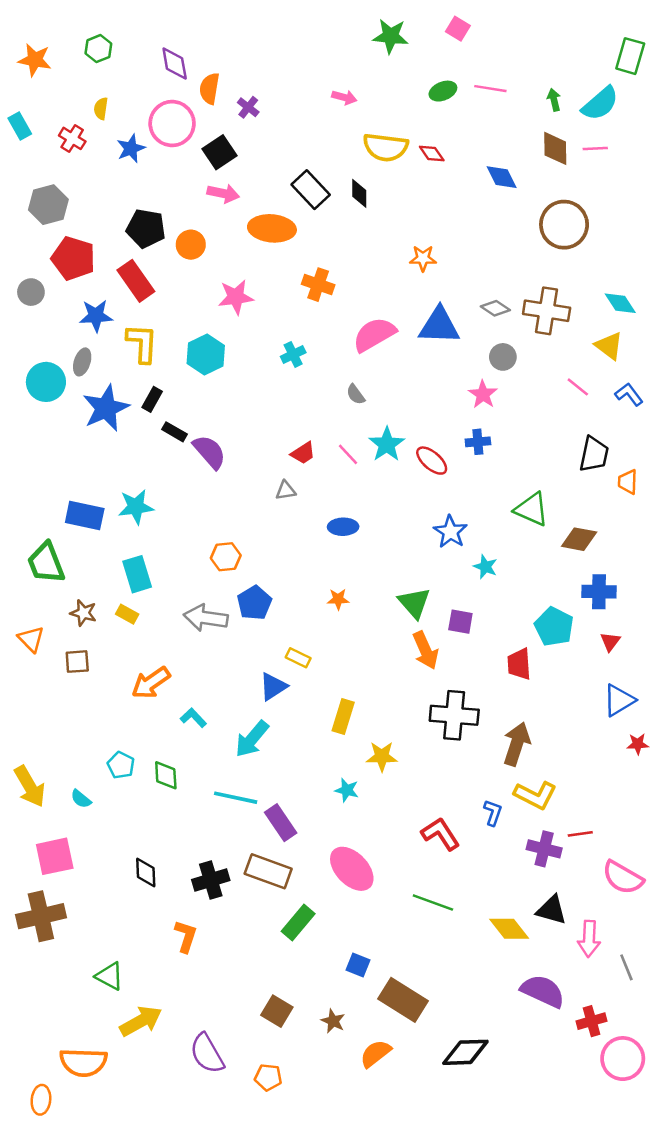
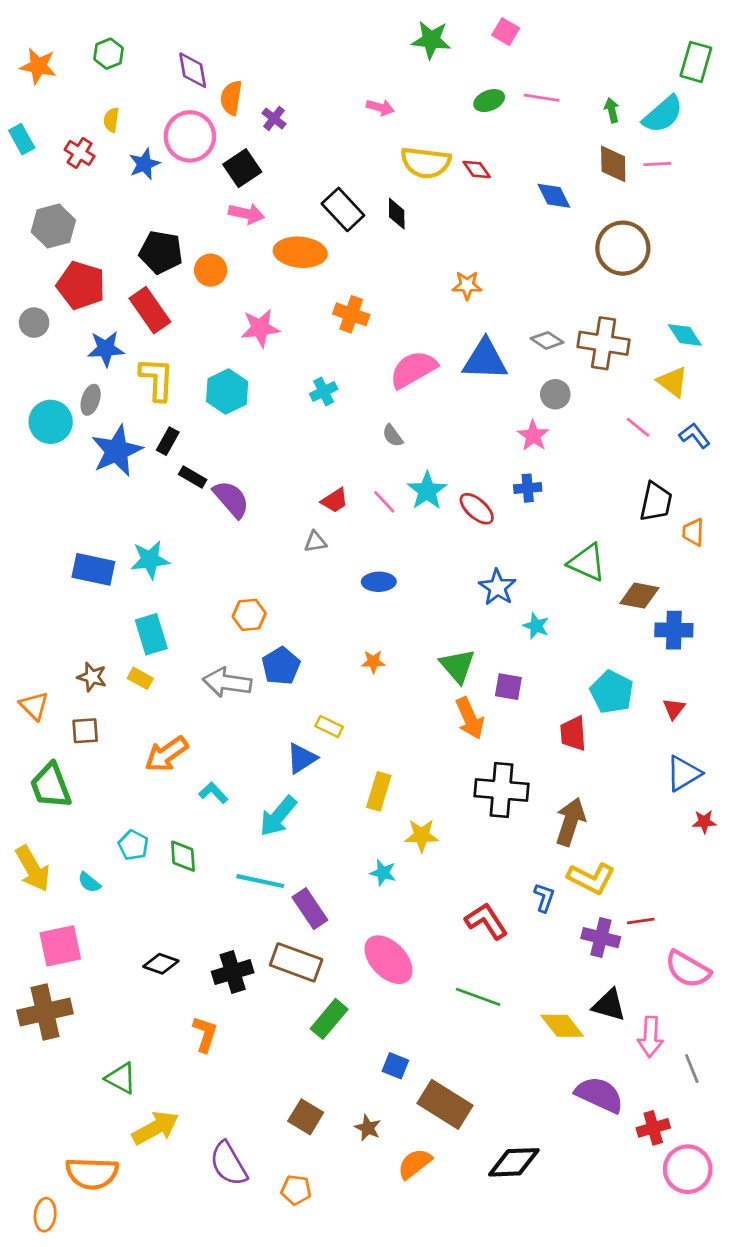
green trapezoid: (46, 563) -> (51, 786), moved
blue cross: (599, 592) -> (674, 630), moved
black diamond: (146, 873) -> (161, 964), turned -68

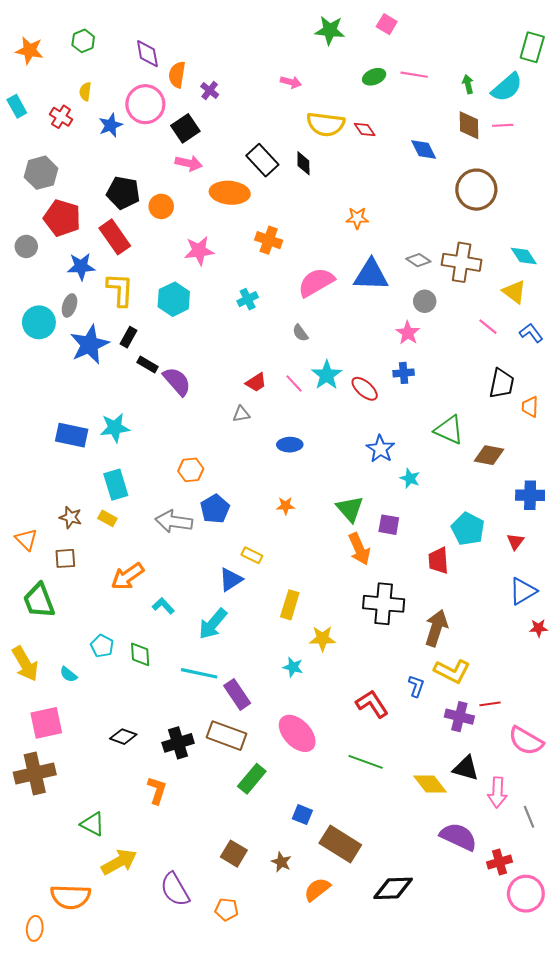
blue cross: (674, 630) -> (530, 495), moved

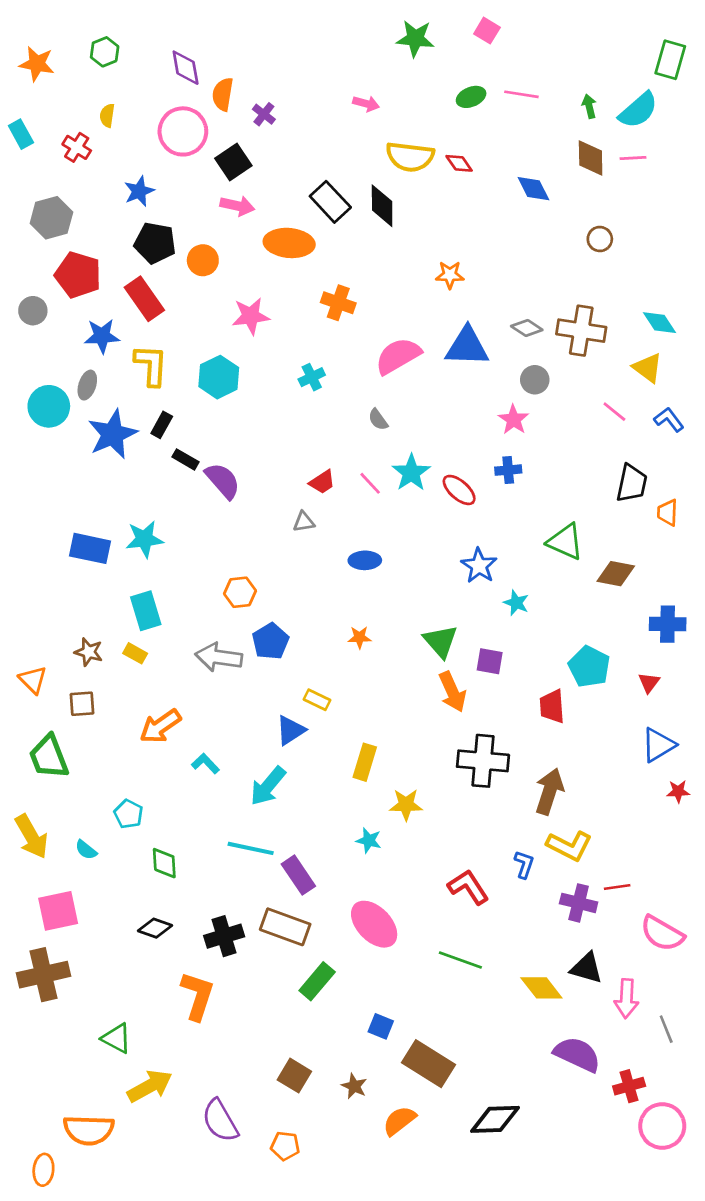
blue star: (111, 125) -> (139, 191), moved
black diamond: (303, 163) -> (382, 206), size x1.4
brown circle: (476, 190) -> (600, 239), size x0.5
green diamond: (140, 654) -> (164, 863), moved
orange L-shape: (157, 790) -> (198, 996), size x1.4

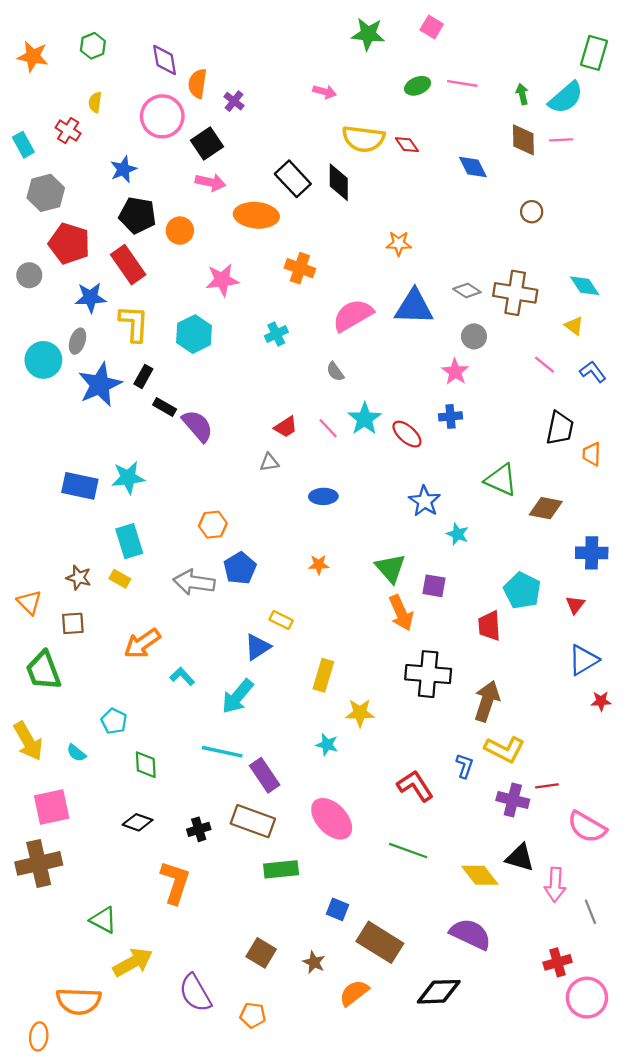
cyan rectangle: (21, 134) -> (23, 145), moved
yellow triangle: (648, 368) -> (574, 326), size x0.7
black cross: (224, 936) -> (199, 829), size x0.7
green rectangle: (317, 981) -> (281, 869), turned 44
purple semicircle: (577, 1054) -> (470, 934), moved

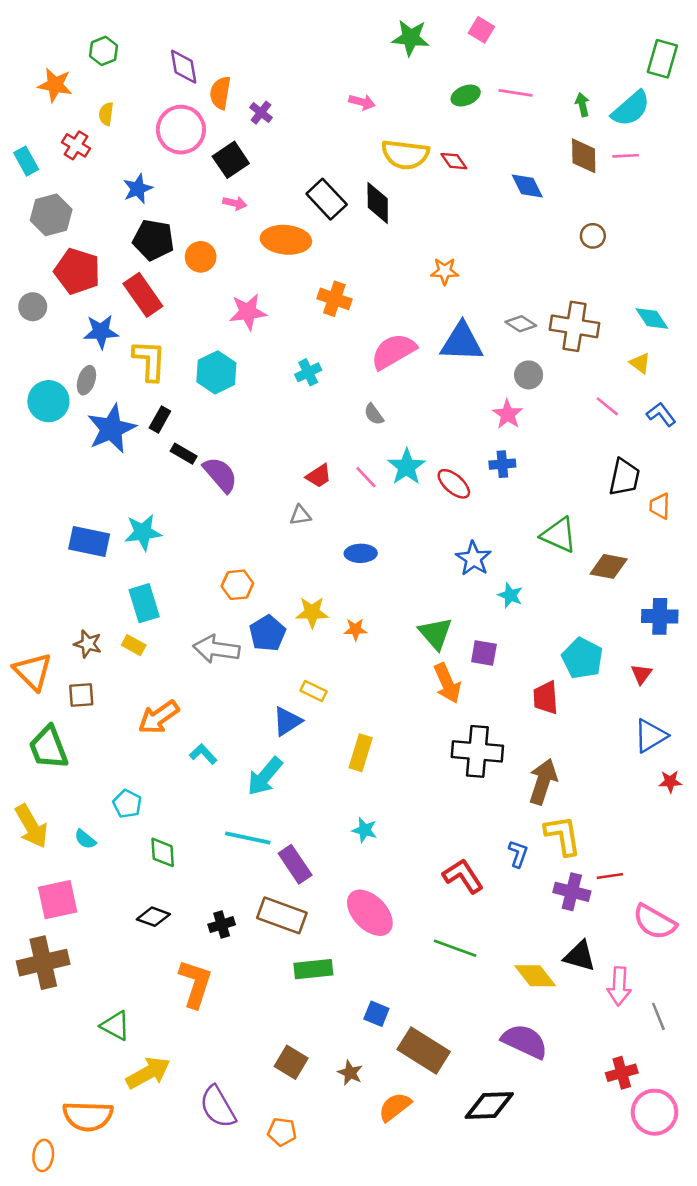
orange star: (33, 56) -> (55, 85), moved
pink arrow: (210, 182) -> (235, 203), size x0.7
orange triangle: (29, 602) -> (33, 671), size x1.4
yellow star: (360, 713) -> (312, 612), moved
yellow L-shape: (505, 749) -> (563, 835), turned -126

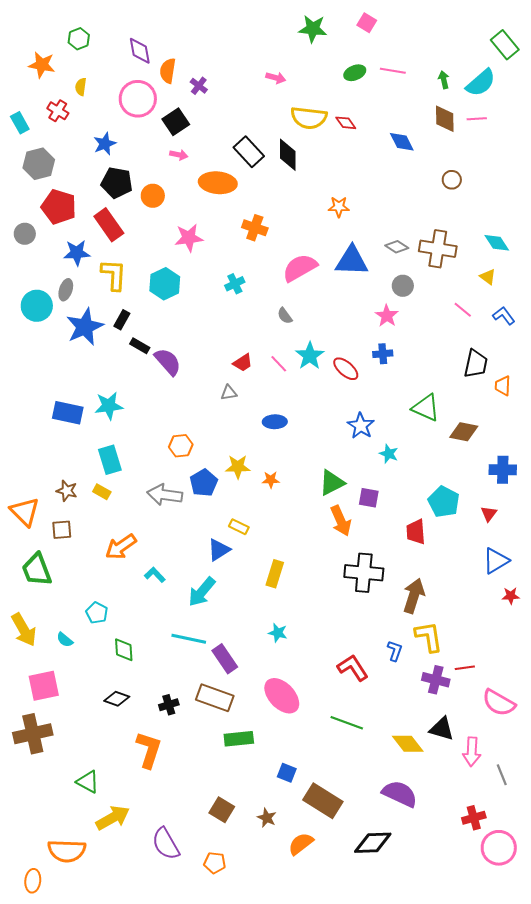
green rectangle: (662, 59) -> (505, 45), turned -56
green triangle: (435, 633) -> (332, 483), turned 44

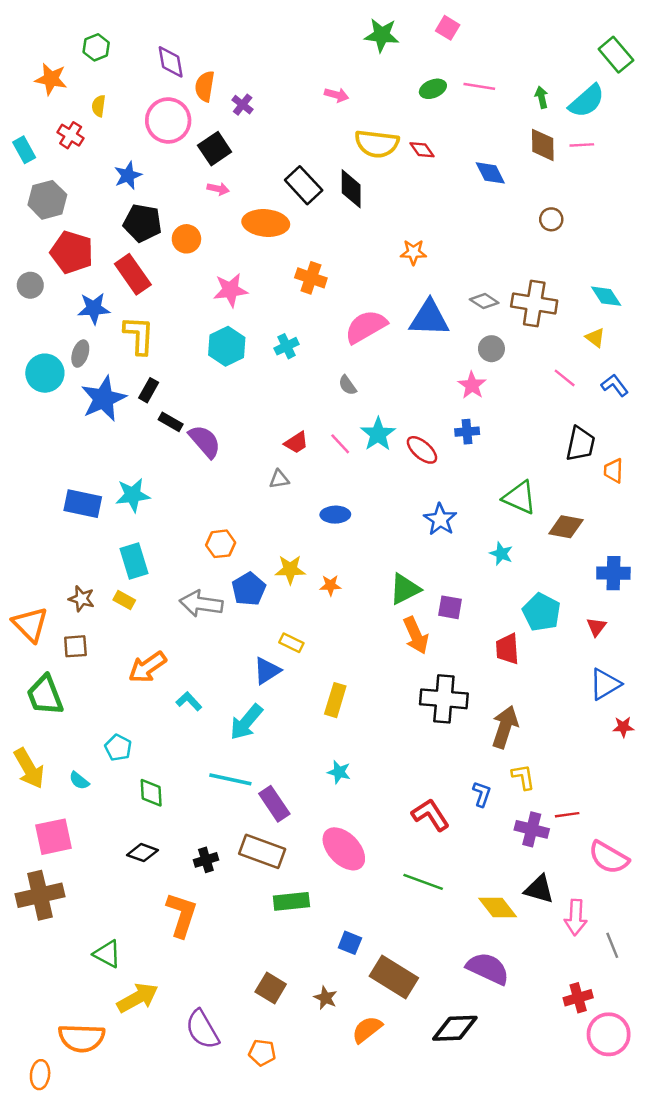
cyan hexagon: (165, 284) -> (227, 346), moved
cyan star: (389, 454) -> (501, 554), moved
yellow L-shape: (429, 637) -> (523, 777), size x0.7

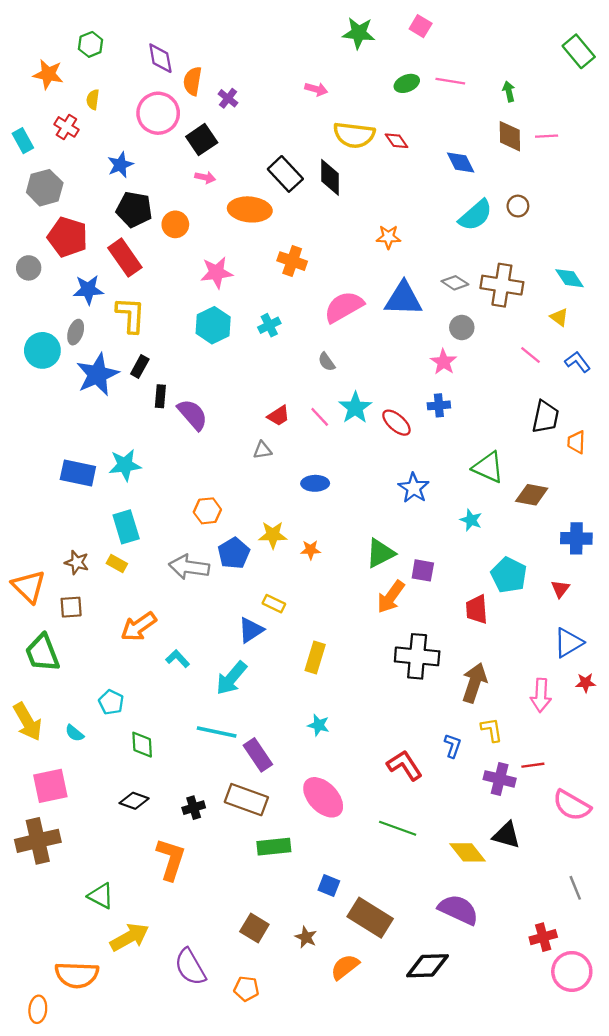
cyan semicircle: (587, 101) -> (476, 215), moved
black rectangle: (171, 422) -> (160, 396), turned 65
orange arrow: (416, 635) -> (391, 597), turned 60
pink arrow: (576, 917) -> (541, 695), moved

